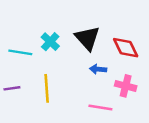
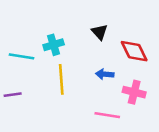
black triangle: (87, 38) -> (100, 32), moved, size x0.6
cyan cross: (50, 42) -> (54, 45), turned 30
yellow line: (47, 88) -> (61, 79), moved

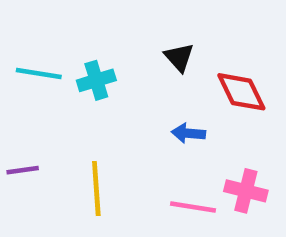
cyan line: (22, 56) -> (39, 73), moved
yellow line: (61, 79) -> (96, 189), moved
pink cross: (134, 92) -> (246, 191), moved

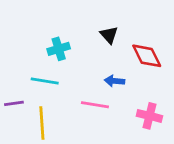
cyan line: (39, 73) -> (45, 81), moved
yellow line: (96, 189) -> (42, 123), moved
pink line: (193, 207) -> (95, 105), moved

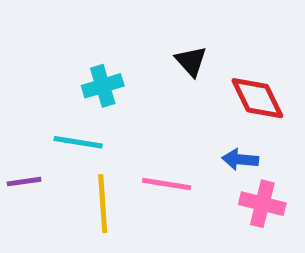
blue arrow: (115, 81) -> (240, 159), moved
yellow line: (42, 123) -> (103, 204), moved

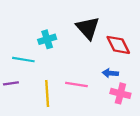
black triangle: (191, 61) -> (88, 28), size x1.6
cyan line: (78, 142) -> (23, 60), moved

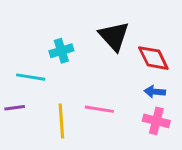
blue arrow: (110, 73) -> (155, 92), moved

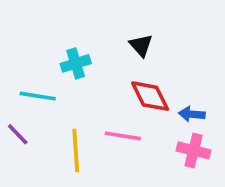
black triangle: (114, 36) -> (141, 45), size x0.6
red diamond: (153, 58) -> (150, 96), moved
purple line: (15, 108) -> (18, 134), turned 54

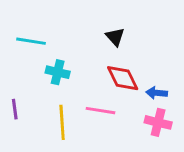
cyan cross: (76, 63) -> (58, 72), moved, turned 30
cyan line: (38, 96) -> (31, 41), moved
purple line: (18, 134) -> (15, 109), turned 36

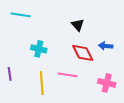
cyan line: (31, 41) -> (21, 15), moved
blue arrow: (157, 93) -> (106, 46), moved

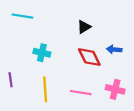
black triangle: (78, 25) -> (84, 27), turned 40
pink line: (68, 75) -> (81, 93), moved

